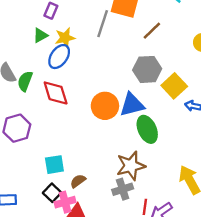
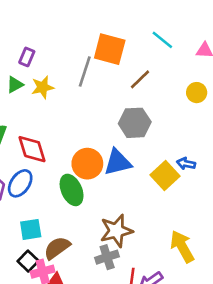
blue ellipse: (59, 57) -> (20, 183), moved
yellow square: (174, 86) -> (165, 175), moved
green ellipse: (147, 129) -> (72, 190), moved
brown semicircle: (78, 181) -> (57, 248), size x1.5

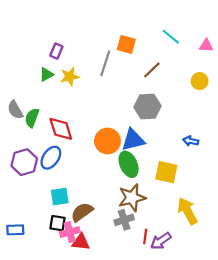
orange square: (110, 49) -> (126, 44), size x0.7
yellow square: (165, 175) -> (166, 172), moved, turned -35
green ellipse: (72, 190) -> (129, 164), moved
black square: (28, 261) -> (58, 223), turned -35

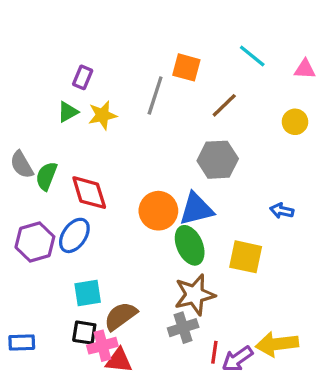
yellow arrow: (187, 211) -> (277, 344), moved, turned -68

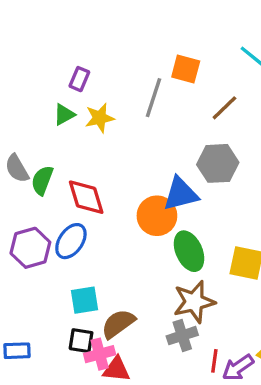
blue triangle: (196, 209) -> (181, 194), moved

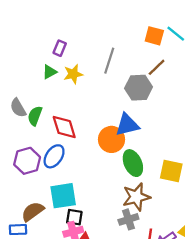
orange square: (186, 69) -> (154, 36), moved
gray hexagon: (218, 163) -> (139, 88), moved
cyan square: (84, 300) -> (63, 196), size x1.4
brown semicircle: (118, 324) -> (33, 212), moved
black square: (81, 341) -> (74, 217), moved

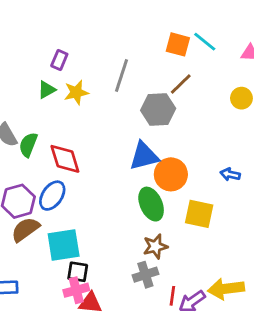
orange circle: (112, 139) -> (171, 174), moved
brown star: (136, 197) -> (155, 246), size x0.7
brown semicircle: (33, 212) -> (25, 229), moved

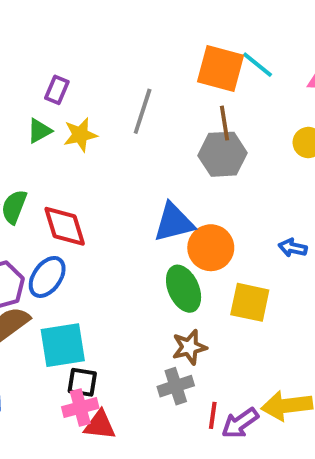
orange square: (178, 44) -> (221, 68), size x1.4
brown line: (181, 84) -> (224, 123), turned -55
gray hexagon: (158, 109) -> (223, 154), moved

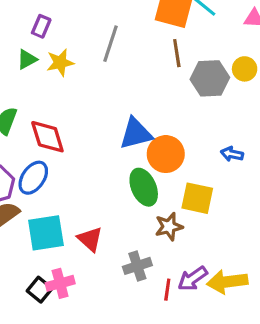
gray hexagon: (223, 154) -> (210, 78), moved
brown star: (189, 347) -> (169, 227), moved
black square: (82, 382) -> (40, 290), moved, turned 30
purple arrow: (240, 423) -> (193, 279), moved
red triangle: (100, 425) -> (90, 239), moved, turned 36

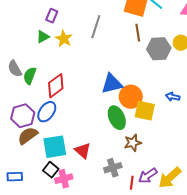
yellow star: (60, 63) -> (64, 39), turned -30
red diamond: (47, 137) -> (56, 86), turned 70
yellow square: (197, 198) -> (145, 111), moved
yellow arrow: (227, 282) -> (170, 178), turned -35
black square: (40, 290) -> (51, 170), moved

